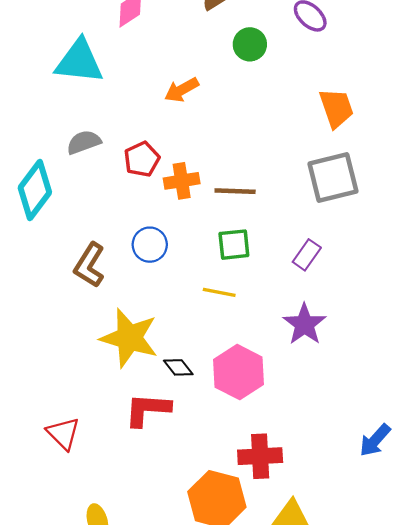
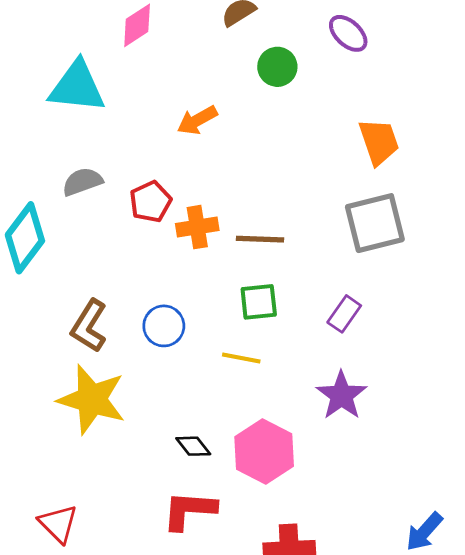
blue circle: (150, 245) -> (164, 326), moved
yellow star: (129, 338) -> (92, 399), moved
red L-shape: (147, 410) -> (189, 510), moved

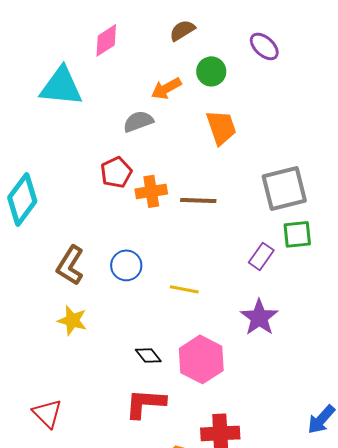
orange arrow: (197, 120) -> (166, 88), moved
orange trapezoid: (379, 142) -> (221, 127), moved
gray semicircle: (82, 182) -> (138, 121), moved
green square: (259, 302) -> (297, 234), moved
yellow star: (92, 399) -> (72, 320), size x0.6

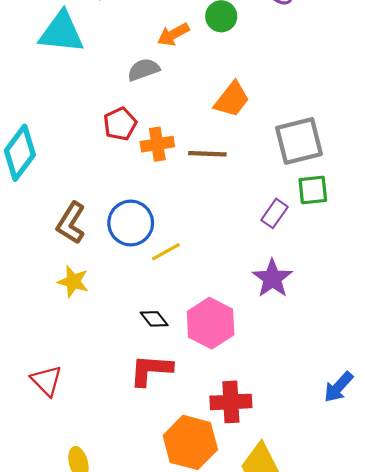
orange trapezoid: (221, 127) -> (232, 99), moved, turned 57
blue circle: (126, 265) -> (131, 223), size x1.4
yellow line: (184, 289) -> (166, 252), moved, turned -40

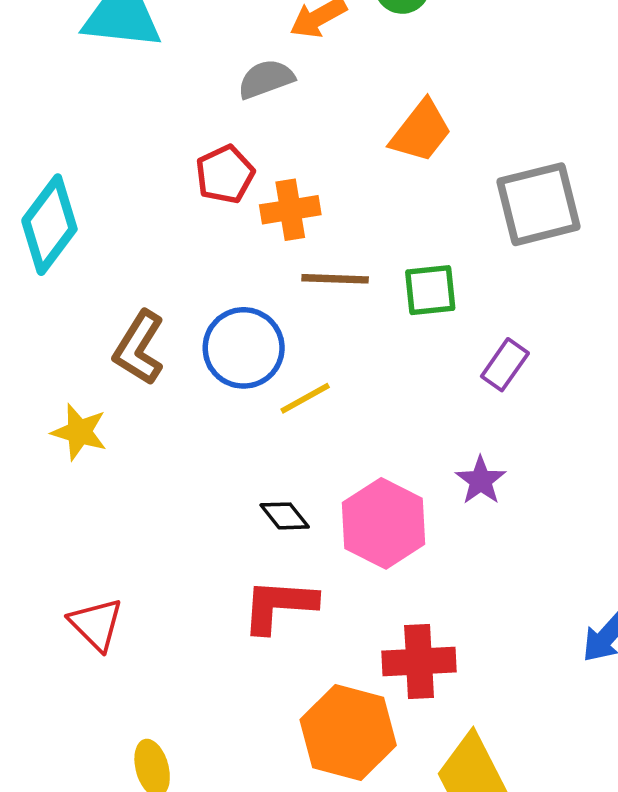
brown line: (207, 154) -> (335, 279), moved
green square: (313, 190) -> (430, 290), moved
purple rectangle: (274, 213) -> (505, 365), moved
purple star: (272, 278) -> (481, 480), moved, size x0.7
yellow star: (73, 282) -> (79, 432), moved

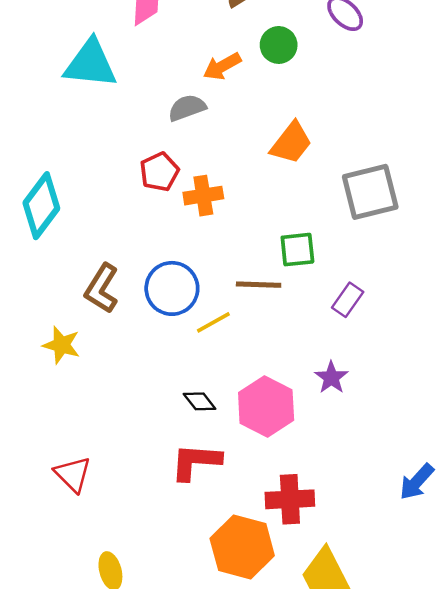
brown line: (335, 279) -> (259, 285), moved

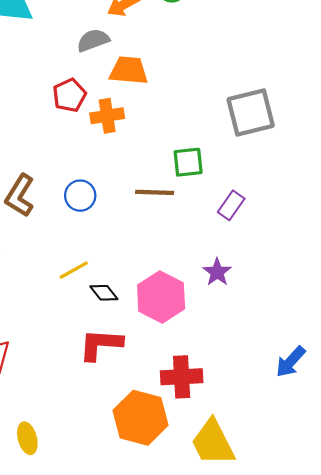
orange trapezoid: (291, 143) -> (129, 70), moved, turned -123
blue circle: (172, 288) -> (80, 196), size x0.7
yellow line: (213, 322) -> (74, 270), moved

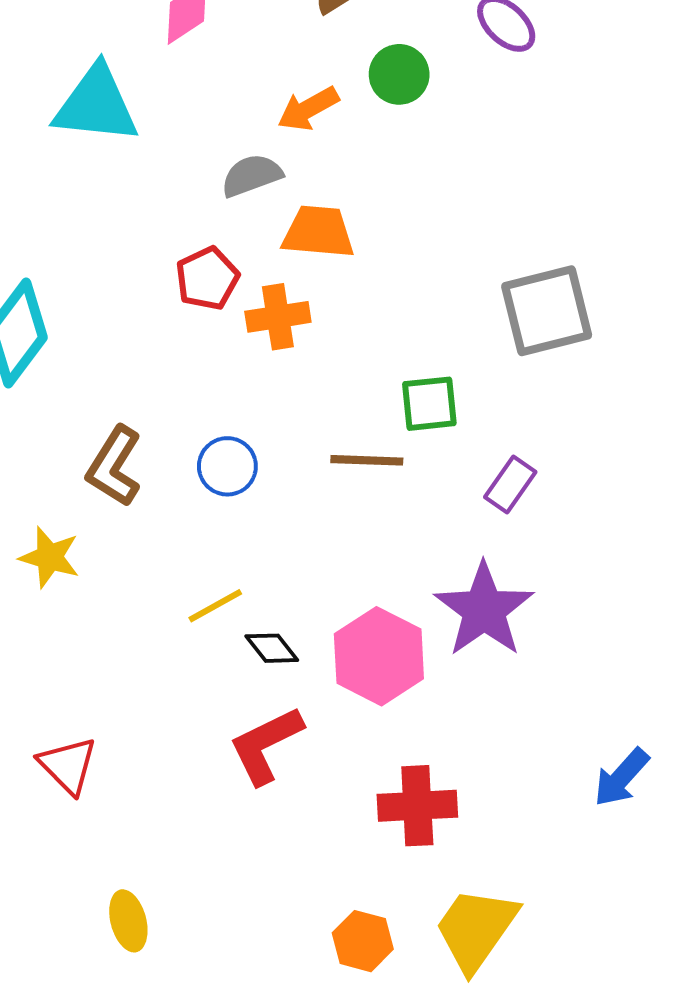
purple star: (217, 272) -> (484, 610), size x1.8
red L-shape: (101, 344) -> (266, 745), turned -30
orange hexagon: (141, 418) -> (363, 941), moved, size x0.6
yellow trapezoid: (213, 443) -> (476, 929), turned 62

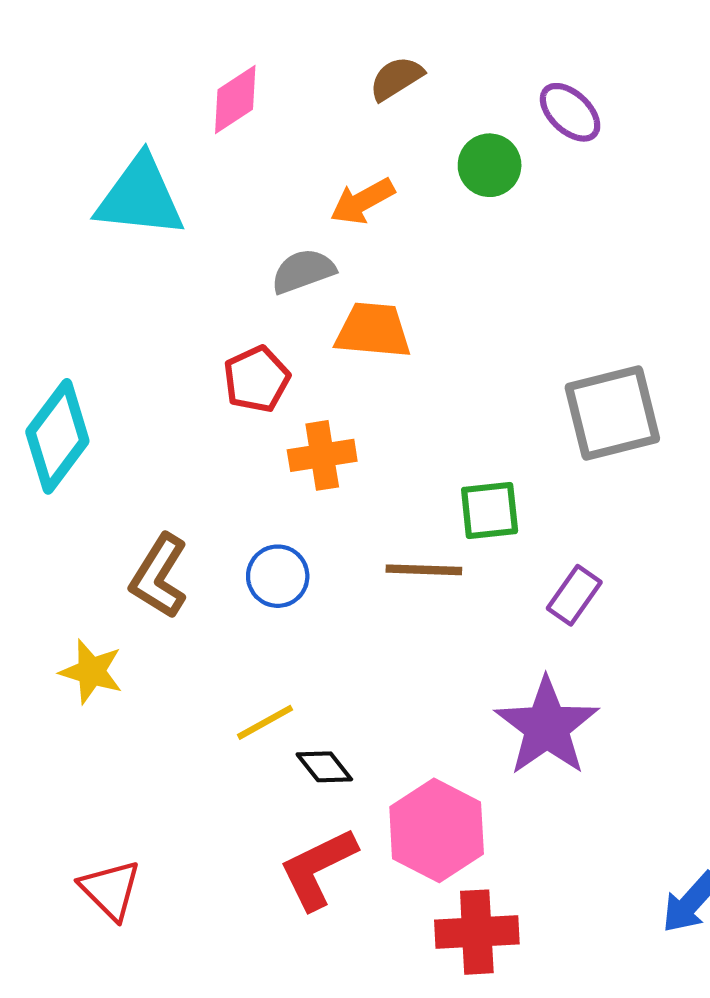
green circle: (399, 74) -> (490, 165), moved
orange cross: (278, 317) -> (322, 455), moved
pink hexagon: (379, 656) -> (437, 830), moved

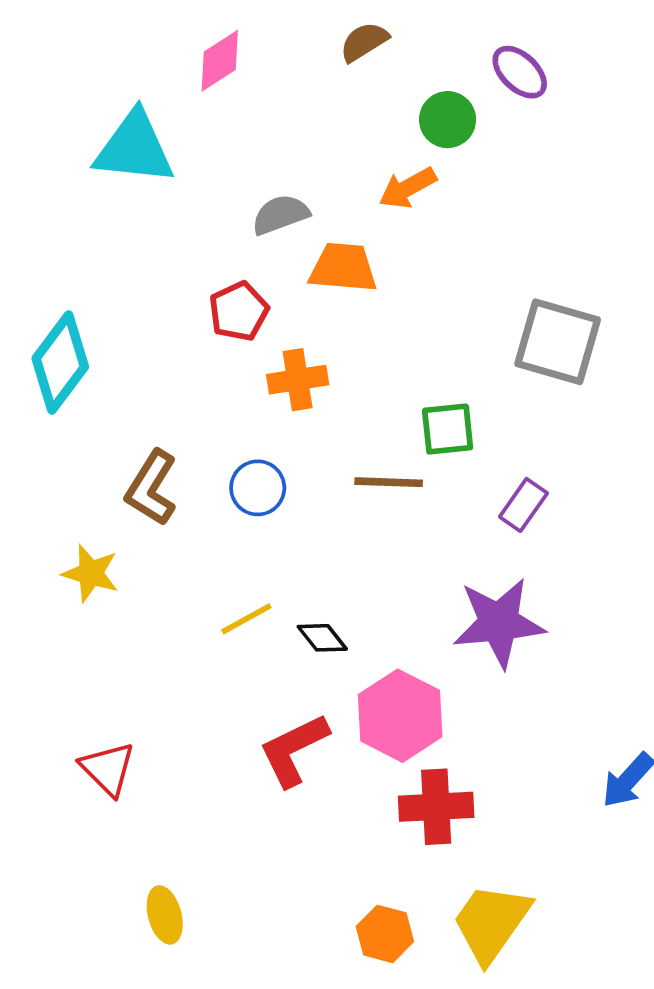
orange arrow: (362, 201) -> (408, 188), moved
gray square: (612, 413) -> (558, 342), turned 30
purple star: (547, 727) -> (499, 623), turned 30
black diamond: (324, 767) -> (322, 638), moved

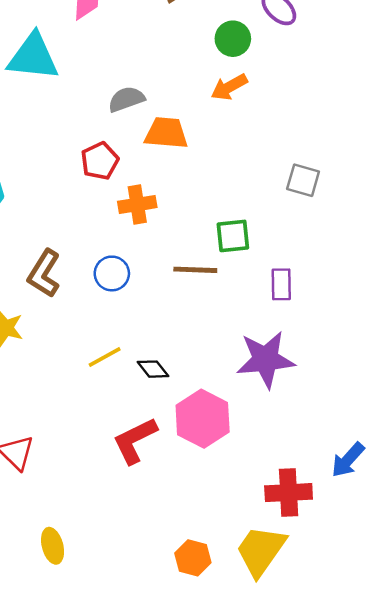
orange arrow: (408, 188) -> (229, 87), moved
gray square: (558, 342) -> (303, 180), size x0.6
purple rectangle: (523, 505) -> (281, 284), turned -36
red cross: (436, 807) -> (289, 493), moved

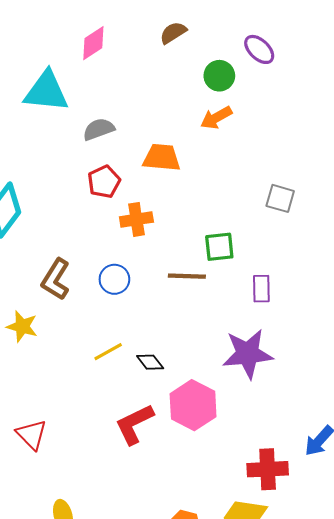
gray semicircle: (126, 99) -> (99, 129), moved

